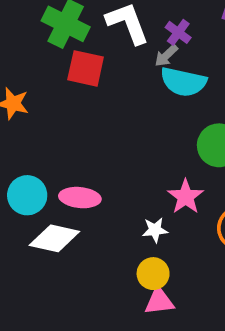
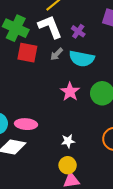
gray arrow: (166, 56) -> (57, 54), moved
pink star: (186, 197) -> (70, 92), moved

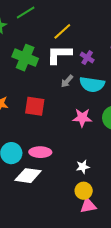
white L-shape: (50, 27) -> (59, 54), turned -64
red square: (27, 53) -> (35, 106), moved
pink star: (70, 92) -> (82, 118), turned -30

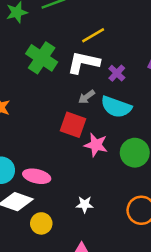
red square: (35, 106) -> (73, 125), moved
yellow circle: (84, 191) -> (41, 223), moved

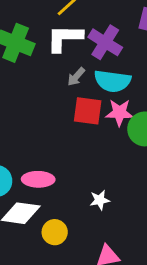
purple cross: (117, 73) -> (105, 42), size x1.6
red square: (73, 125) -> (88, 111), moved
pink star: (96, 145) -> (119, 113), moved

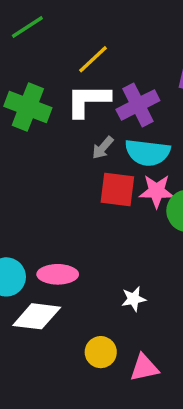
purple cross: (105, 42) -> (138, 105), turned 32
yellow circle: (55, 232) -> (101, 352), moved

